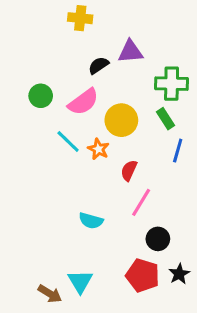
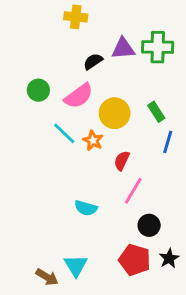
green cross: (172, 84) -> (158, 47), moved

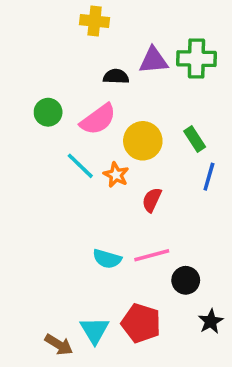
black semicircle: (93, 61) -> (116, 76), turned 36
pink line: (133, 191) -> (152, 255), moved, turned 44
red pentagon: (135, 260) -> (141, 323), moved

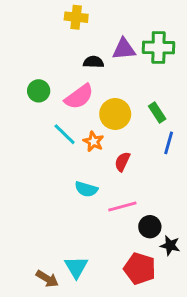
cyan semicircle: (107, 259) -> (86, 189), moved
black star: (211, 321) -> (170, 245), moved, turned -30
red pentagon: (141, 323) -> (140, 269), moved

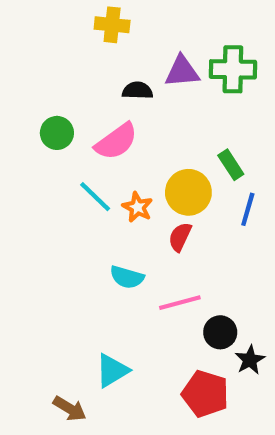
yellow circle: (115, 114) -> (188, 192), moved
black star: (170, 245) -> (250, 360), turned 30
cyan triangle: (76, 267) -> (112, 370), moved, turned 30

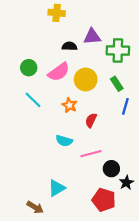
green cross: (233, 69) -> (118, 50), moved
yellow circle: (188, 192) -> (86, 79), moved
cyan line: (95, 197) -> (33, 100), moved

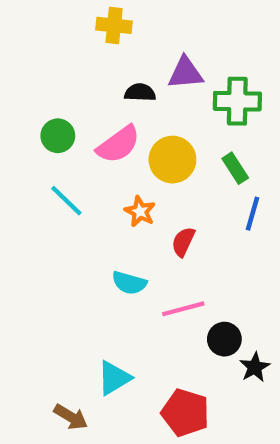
red pentagon: (104, 200) -> (185, 413), moved

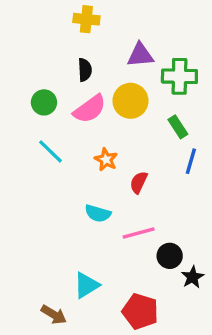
black semicircle: (140, 92) -> (85, 70), moved, turned 85
yellow circle: (172, 160) -> (130, 101), moved

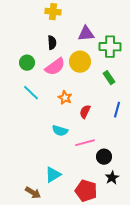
blue line: (191, 161) -> (117, 110), moved
black star: (193, 277) -> (112, 178), moved

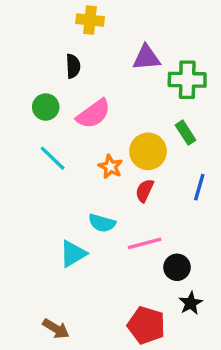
black semicircle: (52, 43) -> (73, 66), moved
yellow circle: (80, 62) -> (148, 151), moved
cyan triangle: (53, 175) -> (73, 254), moved

